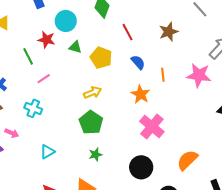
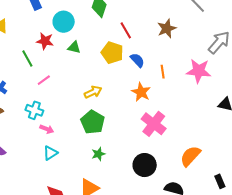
yellow pentagon: (101, 58) -> (112, 53), moved
pink arrow: (12, 133) -> (47, 129), moved

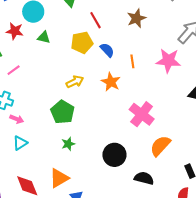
yellow pentagon: (112, 53) -> (82, 43), turned -30
yellow arrow: (93, 92) -> (75, 82), moved
pink cross: (154, 124) -> (142, 114), moved

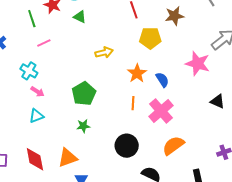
yellow pentagon: (82, 43) -> (150, 38), moved
blue semicircle: (107, 50) -> (162, 80), moved
orange line: (132, 61) -> (133, 103), moved
yellow arrow: (75, 82) -> (104, 52), moved

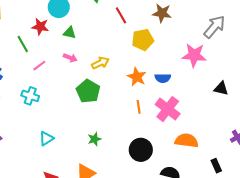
brown star: (174, 16) -> (162, 13), turned 30
blue semicircle: (162, 80) -> (163, 78), turned 133
pink arrow: (37, 92) -> (70, 58), moved
green pentagon: (84, 94) -> (88, 91), moved
orange semicircle: (173, 146) -> (187, 141), turned 55

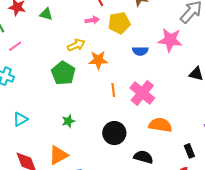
pink arrow: (70, 58) -> (92, 20), moved, turned -32
orange star: (137, 77) -> (98, 60), moved, turned -30
blue semicircle: (163, 78) -> (140, 51), moved

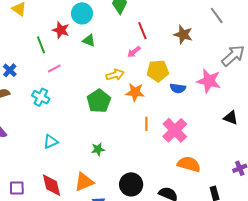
pink arrow: (92, 20) -> (134, 52), turned 144
yellow pentagon: (119, 23) -> (158, 71), moved
black circle: (114, 133) -> (131, 184), moved

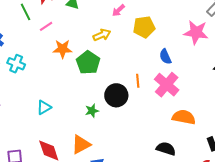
pink line: (54, 69) -> (46, 26), moved
blue semicircle: (178, 88) -> (165, 57), moved, turned 63
orange star: (135, 92) -> (63, 49), moved
cyan cross: (41, 97) -> (16, 64), moved
black circle: (131, 184) -> (116, 95), moved

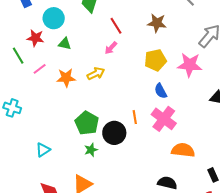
yellow pentagon: (144, 27) -> (155, 60), moved
orange star: (63, 49) -> (66, 78), moved
green pentagon: (88, 63) -> (87, 123), moved

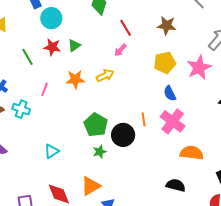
cyan circle: (54, 18) -> (51, 18), moved
red star: (35, 38) -> (52, 47), moved
green triangle: (65, 44) -> (74, 45), turned -48
pink star: (190, 65) -> (199, 68), turned -30
pink line: (40, 69) -> (45, 89), moved, turned -32

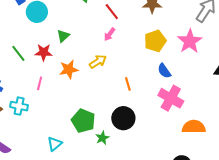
red star: (52, 47) -> (44, 52), moved
orange line: (144, 119) -> (128, 84), moved
green pentagon: (96, 125) -> (83, 121), moved

